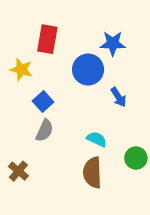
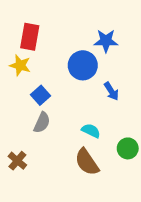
red rectangle: (47, 39) -> (30, 37), moved
brown semicircle: (92, 173) -> (87, 162), turned -32

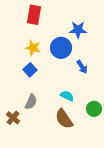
red rectangle: (30, 37) -> (34, 15), moved
yellow star: (20, 65) -> (33, 48), moved
gray semicircle: (42, 123) -> (31, 102), moved

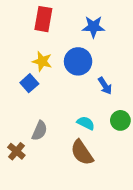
blue star: (78, 30) -> (93, 27), moved
blue square: (30, 70) -> (29, 83), moved
green circle: (94, 109) -> (120, 120), moved

